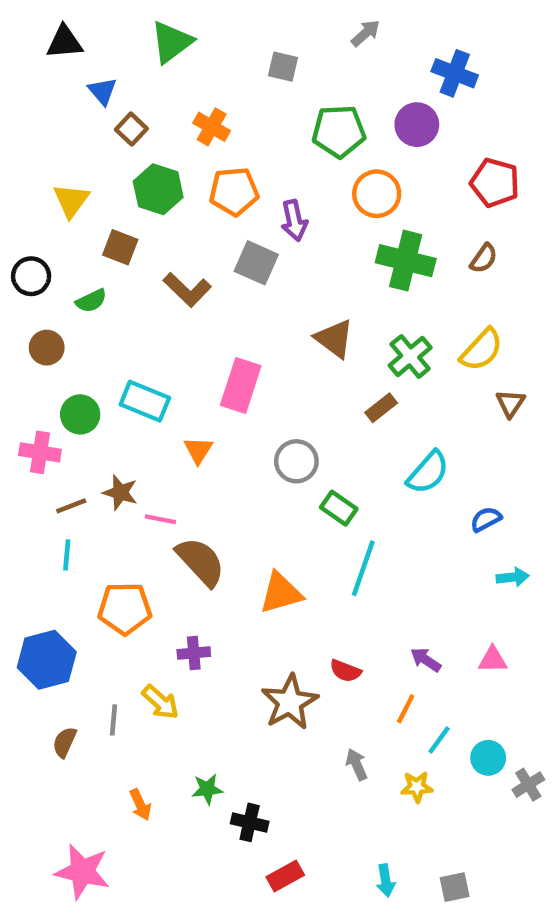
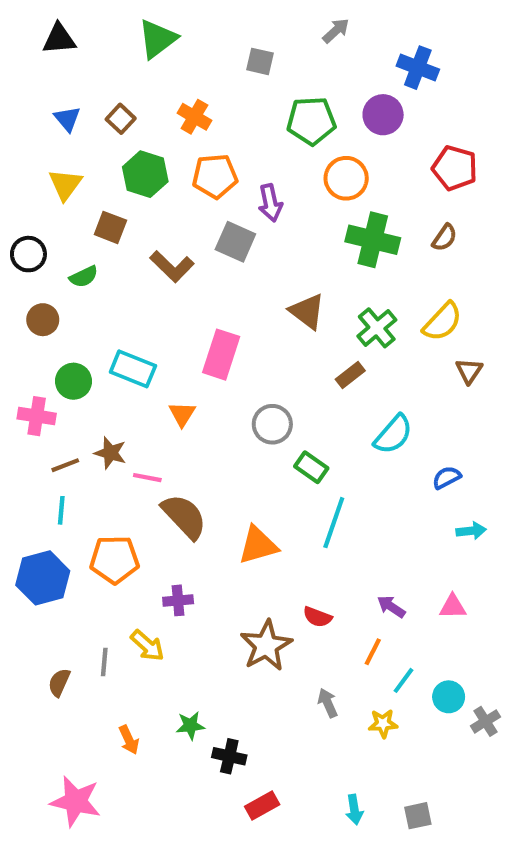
blue triangle: (102, 91) -> (67, 119), moved
blue hexagon: (47, 660) -> (43, 578), moved

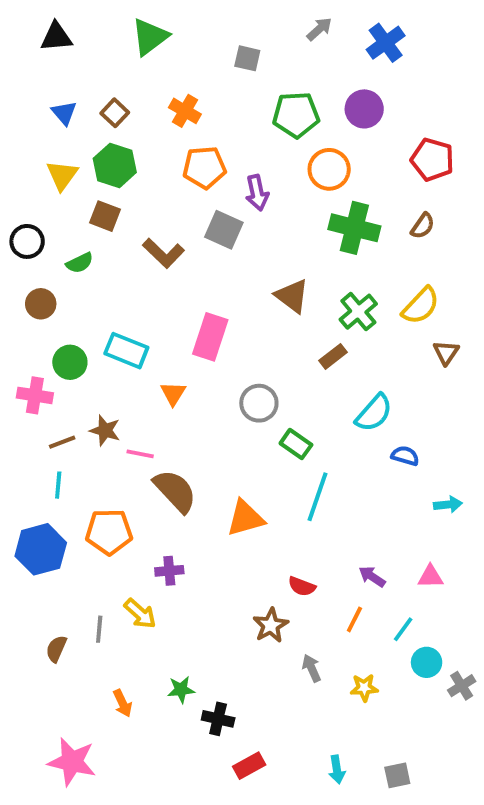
blue cross: (418, 68) -> (386, 43), moved, turned 33
green hexagon: (145, 174) -> (115, 165), moved
blue semicircle: (447, 478) -> (405, 456), moved, turned 44
brown star: (266, 646) -> (271, 625), moved, size x0.7
cyan line: (404, 680) -> (403, 629), moved

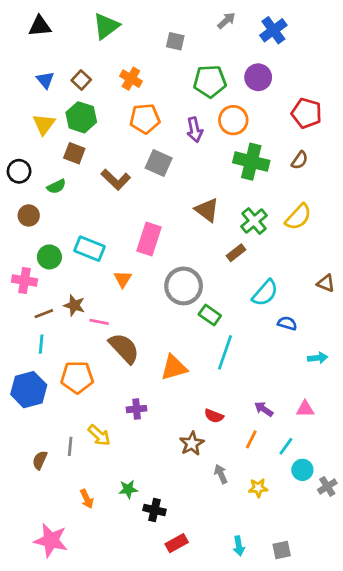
purple arrow: (257, 193) -> (195, 130), moved
brown triangle: (446, 353) -> (326, 283), moved, turned -42
gray circle: (259, 403) -> (184, 286), size x1.4
purple cross: (169, 571) -> (137, 409), moved

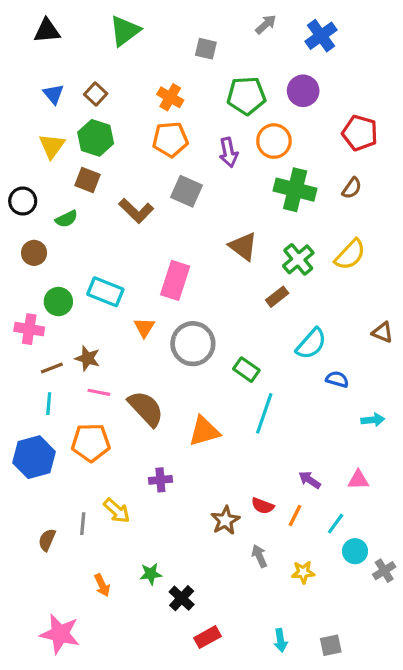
orange cross: (131, 79) -> (170, 97), moved
gray circle: (184, 286) -> (193, 344), moved
pink line: (99, 322) -> (99, 392), moved
red semicircle: (214, 416) -> (263, 506), moved
black cross: (154, 510) -> (182, 598), turned 30

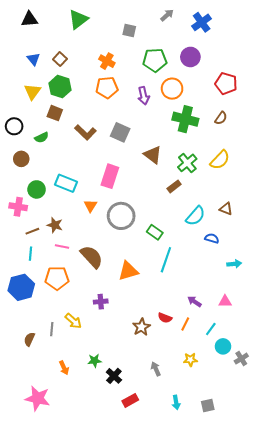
gray square: (186, 191) -> (120, 132), moved
brown triangle: (383, 332) -> (226, 209), moved
gray arrow: (259, 556) -> (156, 369), moved

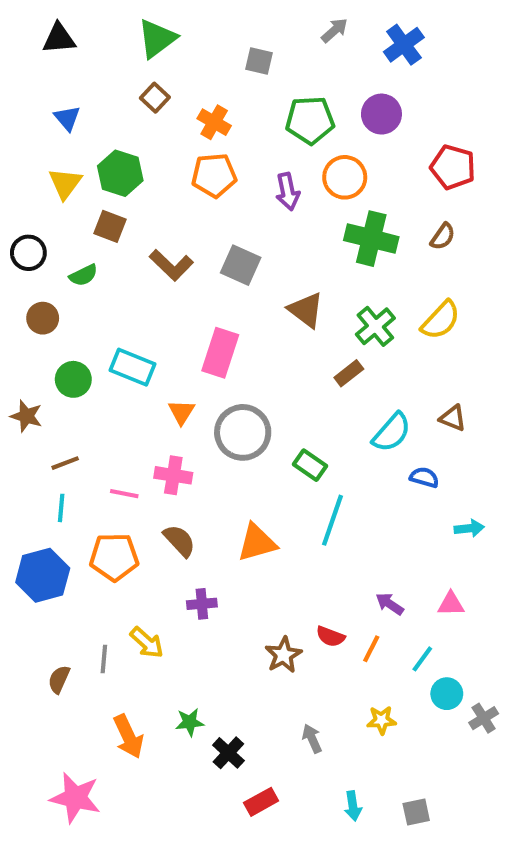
brown square: (60, 59) -> (155, 98), moved
pink cross: (18, 207) -> (173, 475), moved
brown star: (55, 225) -> (26, 416), moved
brown semicircle: (92, 257) -> (179, 541), moved, size x0.7
orange arrow: (64, 368) -> (128, 737), size x1.5

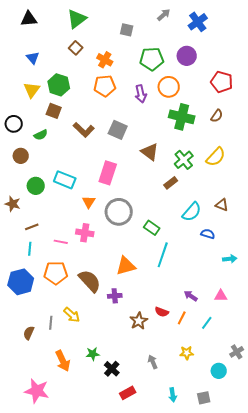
brown semicircle: (179, 541) -> (90, 281), moved, size x1.4
purple cross: (202, 604) -> (115, 296), moved
cyan circle: (447, 694) -> (219, 371), moved

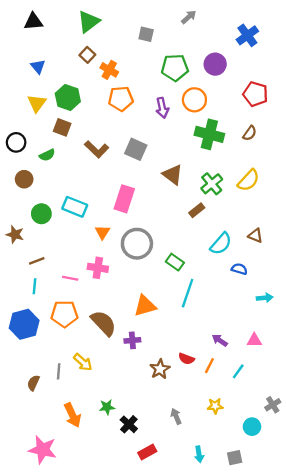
blue cross: (198, 22) -> (247, 35), moved
orange cross: (105, 60) -> (109, 70), moved

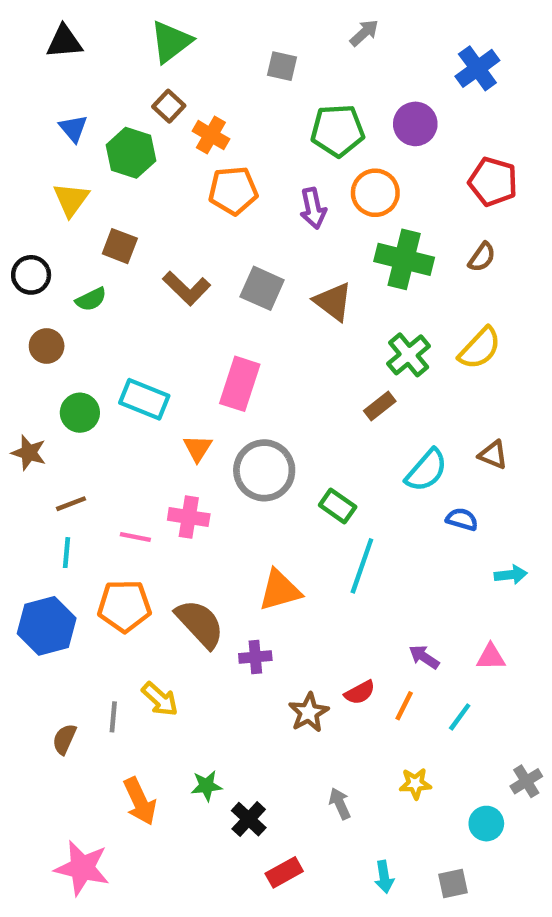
green hexagon: (68, 98) -> (131, 153), moved
brown triangle: (173, 175) -> (333, 302), moved
red semicircle: (186, 359) -> (360, 692), turned -49

